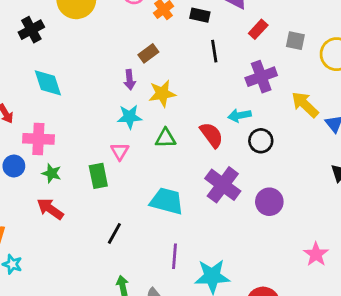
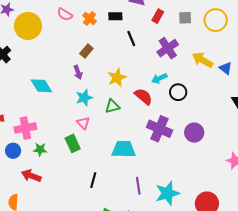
cyan diamond: (48, 83) -> (41, 86), moved
yellow star: (162, 94) -> (117, 78), moved
red arrow: (50, 209) -> (31, 176), moved

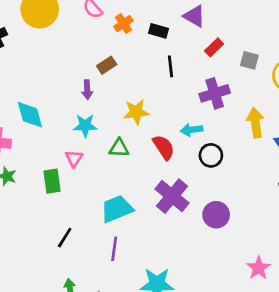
yellow arrow: (202, 60) -> (255, 123), turned 35
cyan diamond: (41, 86) -> (30, 115), moved
cyan trapezoid: (124, 149) -> (117, 209), turned -40
purple line: (138, 186) -> (114, 249), moved

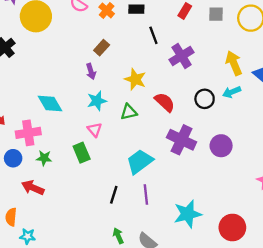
purple cross: (215, 93) -> (182, 56), moved
yellow star: (136, 112) -> (135, 79), turned -30
cyan arrow: (192, 130) -> (232, 92), moved
black line: (65, 238) -> (114, 195), moved

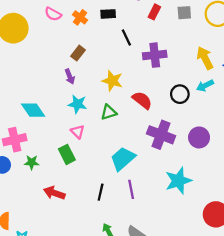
purple cross: (182, 56) -> (155, 55), turned 30
cyan star: (97, 101) -> (77, 104), turned 30
red arrow: (33, 188) -> (54, 193), moved
cyan star: (188, 214) -> (178, 181), moved

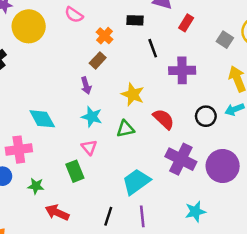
gray square: (184, 13) -> (225, 40), moved, turned 32
orange cross: (80, 17) -> (105, 36), moved
purple circle: (199, 137) -> (223, 166), size x1.4
green star: (32, 162) -> (36, 186), moved
cyan star: (178, 181) -> (195, 212), size x0.7

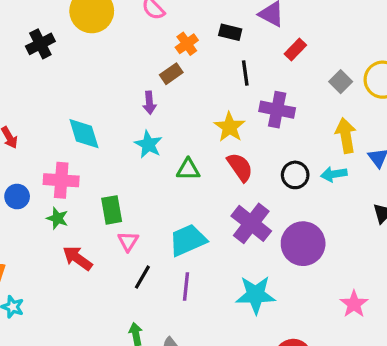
yellow star: (133, 94) -> (230, 127), moved
pink triangle: (89, 147) -> (128, 241), moved
pink cross: (19, 150) -> (61, 180), moved
cyan star: (195, 212) -> (256, 295), size x1.4

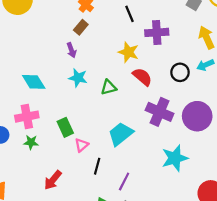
pink triangle: (128, 241) -> (82, 145), turned 32
red arrow: (77, 258) -> (53, 180), moved, turned -72
purple line: (186, 286) -> (124, 182), moved, turned 36

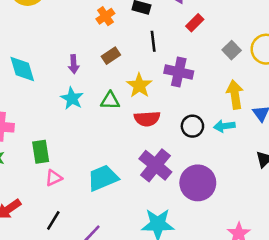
brown rectangle: (81, 27) -> (111, 56), moved
red semicircle: (142, 77) -> (147, 119), turned 120
cyan diamond: (34, 82) -> (22, 69), moved
green triangle: (109, 87) -> (110, 101), moved
black line: (97, 166) -> (53, 220), moved

